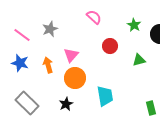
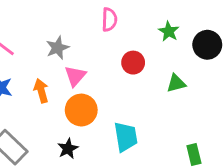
pink semicircle: (94, 17) -> (109, 20), turned 49
gray star: (50, 29) -> (57, 48), moved

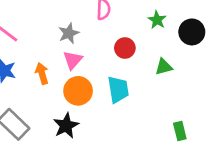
gray star: (57, 48) -> (69, 33), moved
cyan trapezoid: (126, 137) -> (118, 90), moved
black star: (68, 149) -> (66, 126), size x1.4

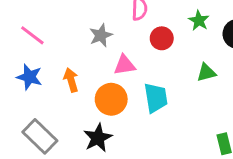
red circle: (125, 48) -> (162, 38), moved
pink triangle: (73, 60) -> (125, 65), moved, turned 40

